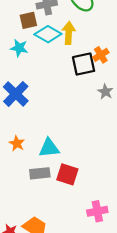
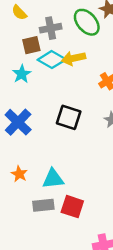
yellow arrow: (69, 33) -> (73, 58), turned -105
cyan star: (19, 48) -> (22, 74), turned 30
black square: (84, 64) -> (69, 117), moved, turned 30

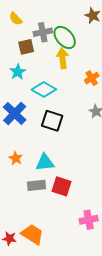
green ellipse: (87, 22) -> (65, 37), moved
yellow arrow: (73, 58) -> (63, 58), turned 96
cyan diamond: (52, 60) -> (44, 90), moved
black square: (69, 117) -> (52, 121), moved

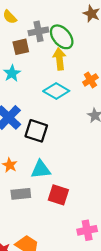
cyan diamond: (44, 90) -> (56, 91), moved
black square: (52, 121) -> (36, 131), moved
gray rectangle: (37, 185) -> (21, 194), moved

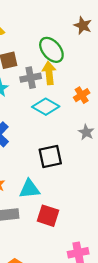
gray cross: (38, 31) -> (31, 78), moved
black square: (36, 131) -> (50, 157), moved, turned -30

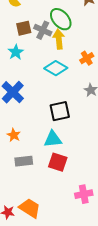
gray cross: (31, 78) -> (43, 30), moved, turned 36
cyan triangle: (29, 189) -> (53, 139), moved

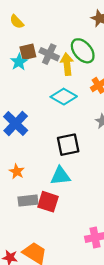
green ellipse: (61, 19) -> (83, 51), moved
cyan star: (16, 52) -> (19, 62), moved
red square: (58, 162) -> (48, 202), moved

